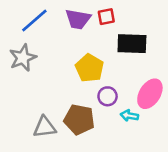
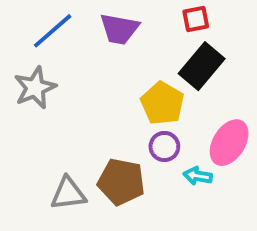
red square: (106, 17) -> (196, 19), moved
black rectangle: (132, 44) -> (202, 66), turned -52
yellow pentagon: (90, 68) -> (162, 103), moved

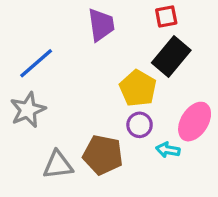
purple trapezoid: (119, 29) -> (101, 25), turned -108
blue line: (53, 31) -> (36, 63), moved
gray star: (35, 88) -> (28, 110), moved

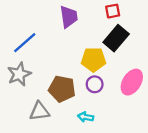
yellow pentagon: (138, 88) -> (93, 60), turned -30
cyan arrow: (168, 150) -> (86, 117), moved
brown pentagon: (103, 155) -> (62, 89), moved

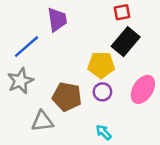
purple trapezoid: (69, 17) -> (57, 20), moved
cyan arrow: (86, 117) -> (104, 132), moved, turned 35

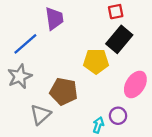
purple circle: (102, 92) -> (118, 116), moved
gray triangle: (42, 121) -> (40, 115), turned -35
cyan arrow: (104, 132) -> (98, 125), turned 63

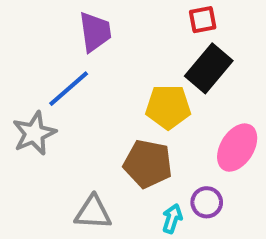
blue line: (25, 44) -> (69, 89), moved
brown pentagon: (64, 91) -> (148, 164), moved
gray triangle: (40, 115) -> (93, 212), moved, turned 45

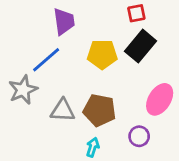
yellow pentagon: (168, 107) -> (102, 54), moved
gray triangle: (93, 212) -> (63, 110), moved
cyan arrow: (172, 219) -> (93, 147), moved

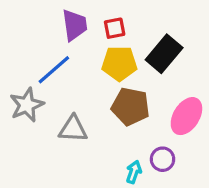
red square: (136, 13) -> (115, 28), moved
brown pentagon: (99, 110) -> (131, 106), moved
cyan arrow: (93, 147) -> (134, 172), moved

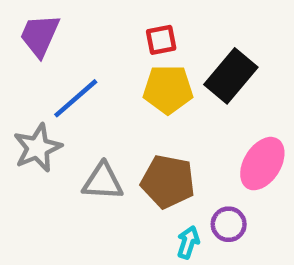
purple trapezoid: (75, 25) -> (40, 35), moved, turned -148
brown pentagon: (131, 106) -> (168, 182), moved

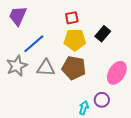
black rectangle: (231, 76) -> (103, 34), size x0.7
gray triangle: (103, 182) -> (46, 68), moved
brown pentagon: (168, 182) -> (74, 68), moved

